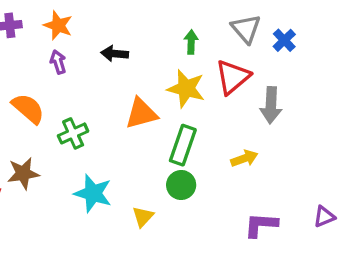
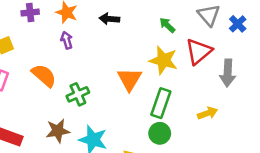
green arrow: (191, 42) -> (167, 25), turned -48
black arrow: (115, 54) -> (109, 19), moved
orange triangle: (141, 113) -> (129, 79), turned -44
brown star: (23, 173) -> (58, 131), moved

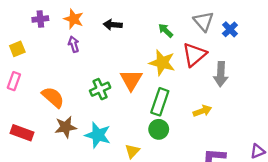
orange semicircle: (44, 75) -> (53, 97), moved
green cross: (78, 94) -> (100, 89), moved

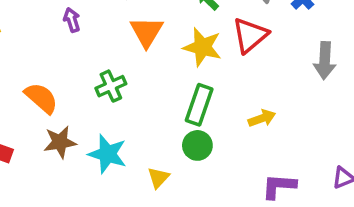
gray arrow: (221, 74) -> (325, 61), moved
orange triangle: (131, 80) -> (147, 32), moved

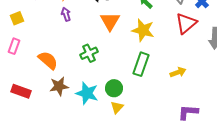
red triangle: (250, 35) -> (186, 23), moved
green circle: (197, 145) -> (114, 88), moved

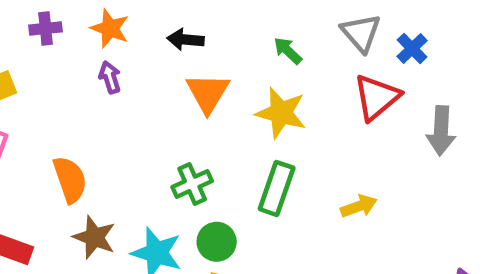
green cross: (89, 53) -> (192, 184), moved
orange semicircle: (48, 60) -> (70, 180), turned 30
brown star: (59, 86) -> (94, 237), turned 30

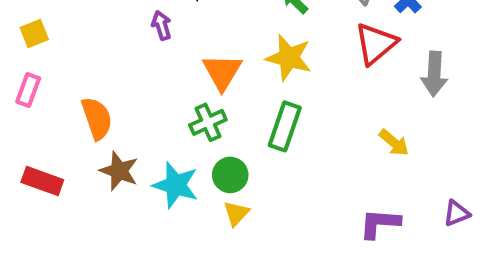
purple arrow: (110, 77) -> (162, 25), moved
orange triangle: (208, 93) -> (222, 72), moved
yellow arrow: (359, 206) -> (394, 143), moved, turned 60

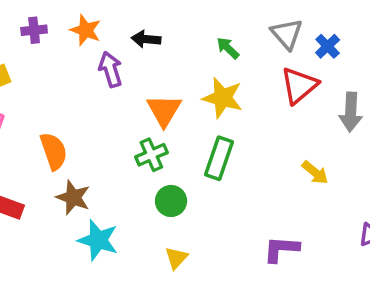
purple arrow: (162, 25) -> (111, 69), size x1.4
cyan star: (176, 185) -> (98, 240), moved
yellow triangle: (236, 213) -> (176, 258), moved
purple L-shape: (380, 223) -> (281, 249), moved

